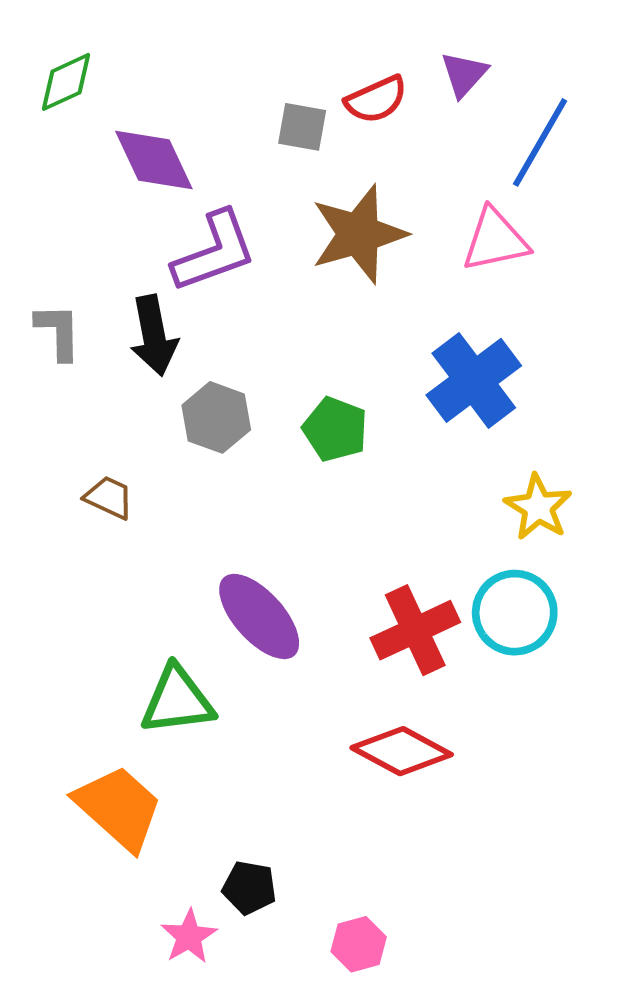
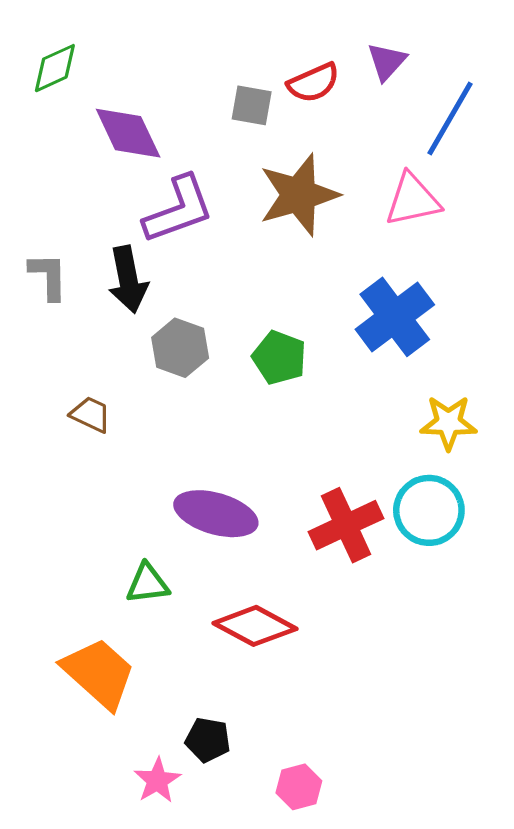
yellow star: (538, 507) -> (448, 423), turned -30
purple ellipse: (259, 616) -> (216, 514), turned -32
green triangle: (177, 700) -> (148, 584), size x0.7
red diamond: (402, 751) -> (255, 626), moved

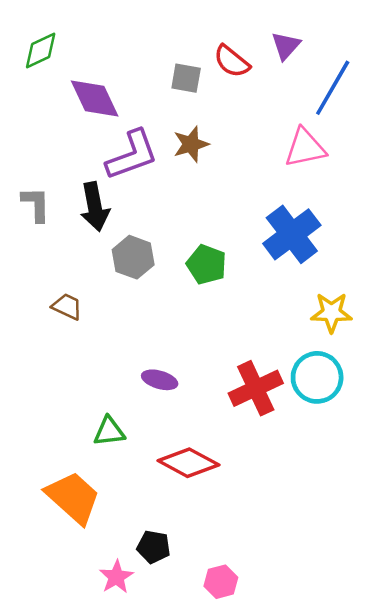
red semicircle: (313, 83) -> (232, 61), turned 63
brown star: (299, 195) -> (191, 144), moved, size x0.6
purple ellipse: (216, 514) -> (160, 380), size x0.6

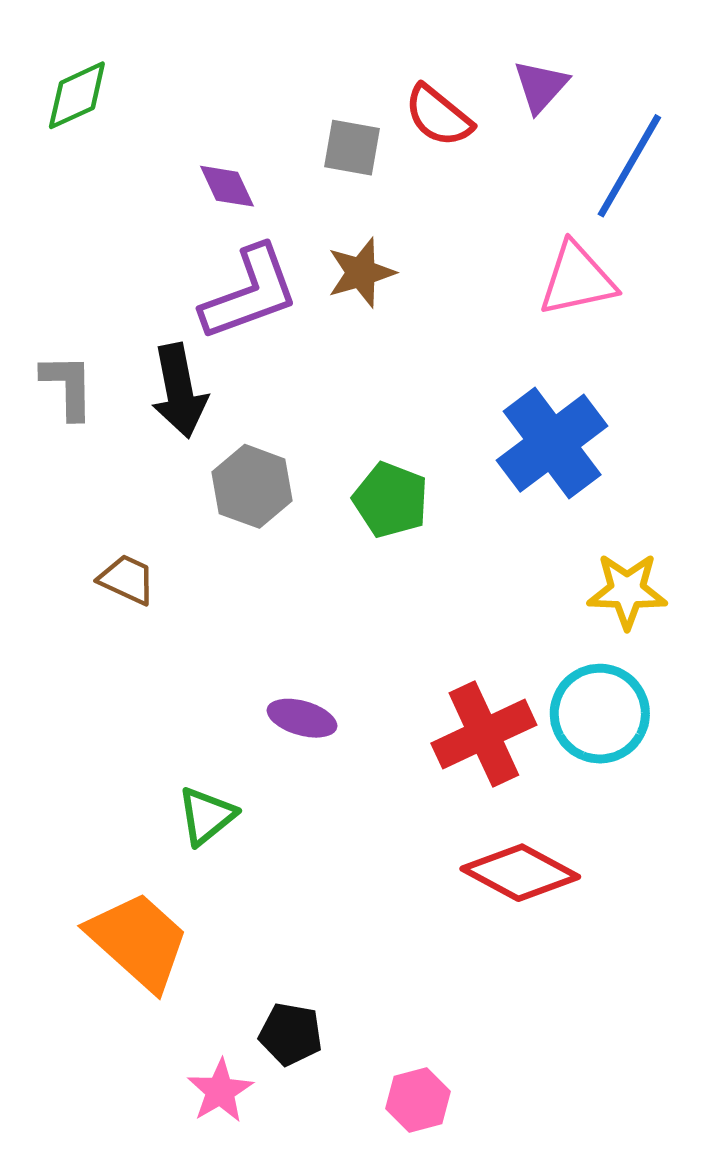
purple diamond: (95, 99) -> (227, 186), moved, size x0.6
green triangle: (109, 431) -> (207, 816), turned -32
red diamond: (188, 463) -> (520, 873), moved

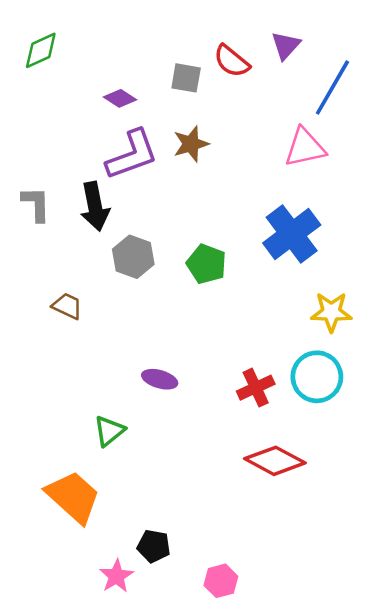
purple diamond: (227, 186) -> (120, 98), turned -32
red cross: (484, 734) -> (256, 388), size x0.7

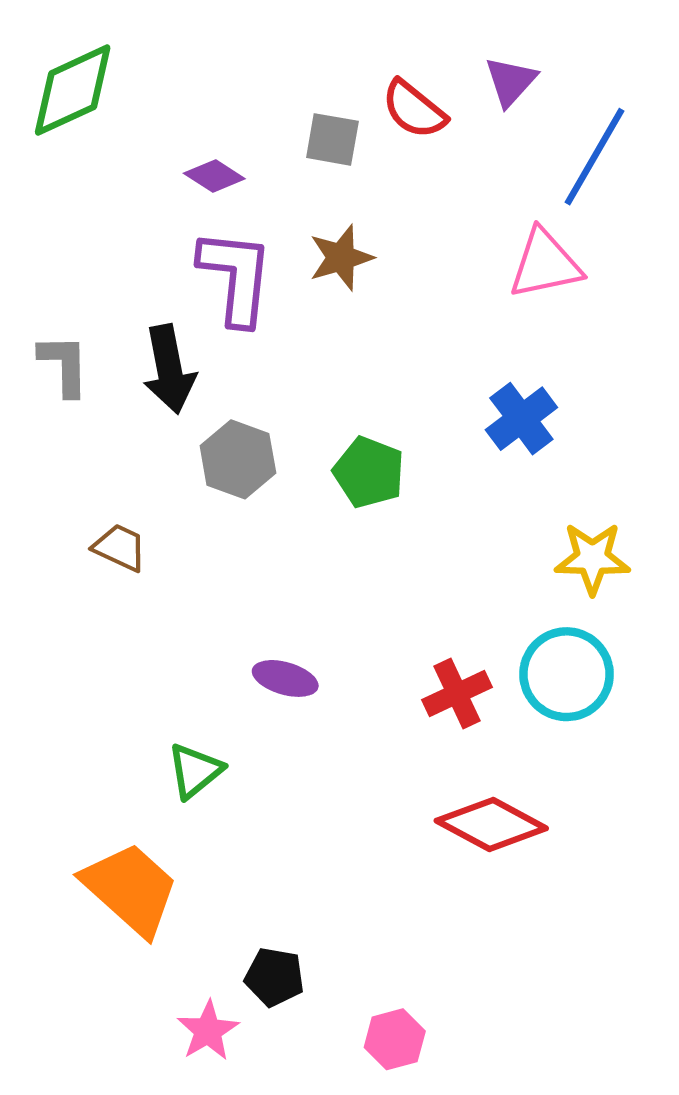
green diamond: (41, 50) -> (73, 90), size x1.4
purple L-shape: (132, 155) -> (236, 277), turned -64
blue cross: (292, 234) -> (521, 419), size x0.7

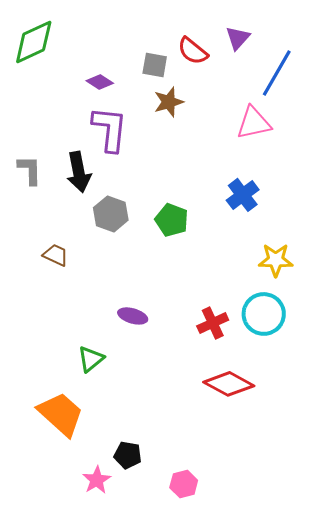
brown star: (341, 258) -> (169, 102), moved

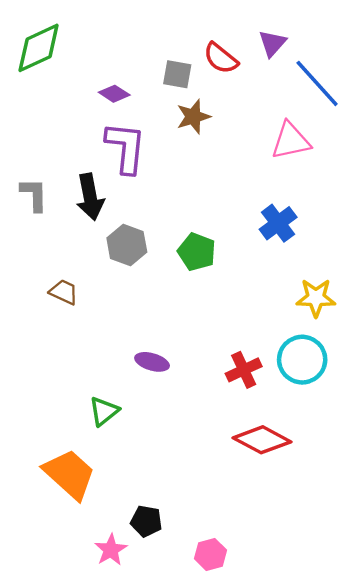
blue line: (277, 73) -> (317, 83), turned -72

